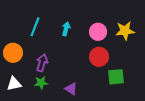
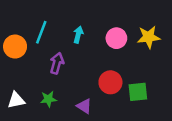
orange circle: (13, 53) -> (15, 47), moved
red circle: (99, 57) -> (110, 82), moved
purple arrow: (42, 63) -> (57, 63), moved

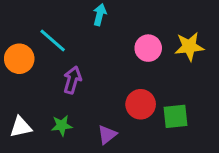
cyan line: (41, 32) -> (53, 41), turned -70
cyan arrow: (78, 35) -> (100, 15), moved
purple triangle: (84, 106) -> (107, 135), turned 49

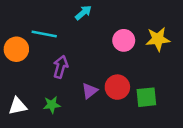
cyan arrow: (100, 15) -> (83, 13), turned 36
cyan line: (53, 41) -> (44, 34), turned -30
purple triangle: (107, 135) -> (90, 91), moved

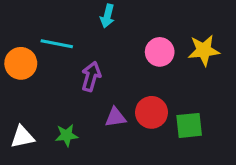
cyan arrow: (83, 13) -> (107, 16), turned 144
purple arrow: (61, 67) -> (91, 76), moved
purple triangle: (90, 91) -> (116, 117), turned 30

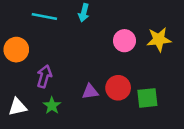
cyan line: (57, 44) -> (44, 17), moved
purple arrow: (91, 76) -> (44, 76), moved
green star: (67, 135) -> (52, 106), turned -30

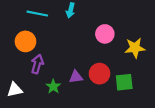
yellow star: (159, 39) -> (135, 48), moved
orange circle: (16, 50) -> (25, 41), moved
green star: (52, 106) -> (53, 86), moved

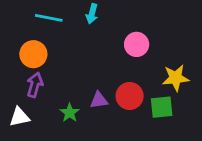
yellow star: (135, 48) -> (176, 78), moved
purple arrow: (37, 64) -> (35, 85), moved

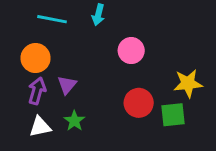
pink circle: (137, 44) -> (131, 51), moved
purple triangle: (99, 100) -> (67, 85), moved, turned -42
white triangle: (19, 117) -> (40, 127), moved

